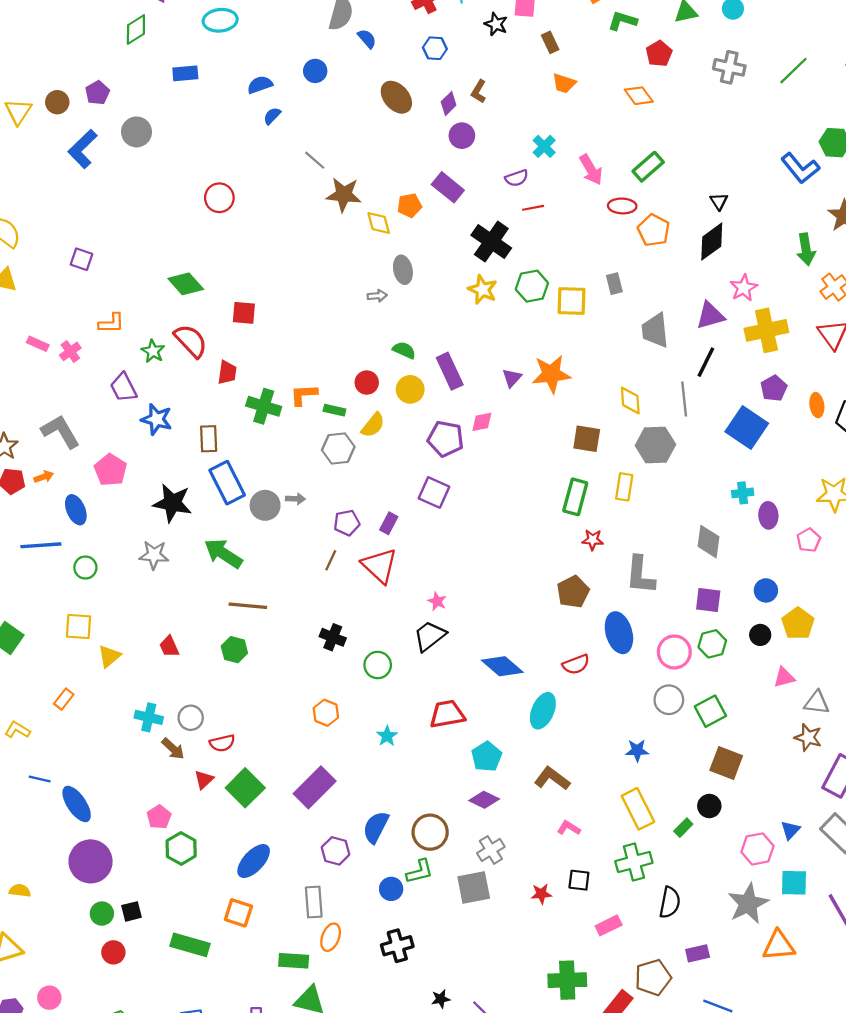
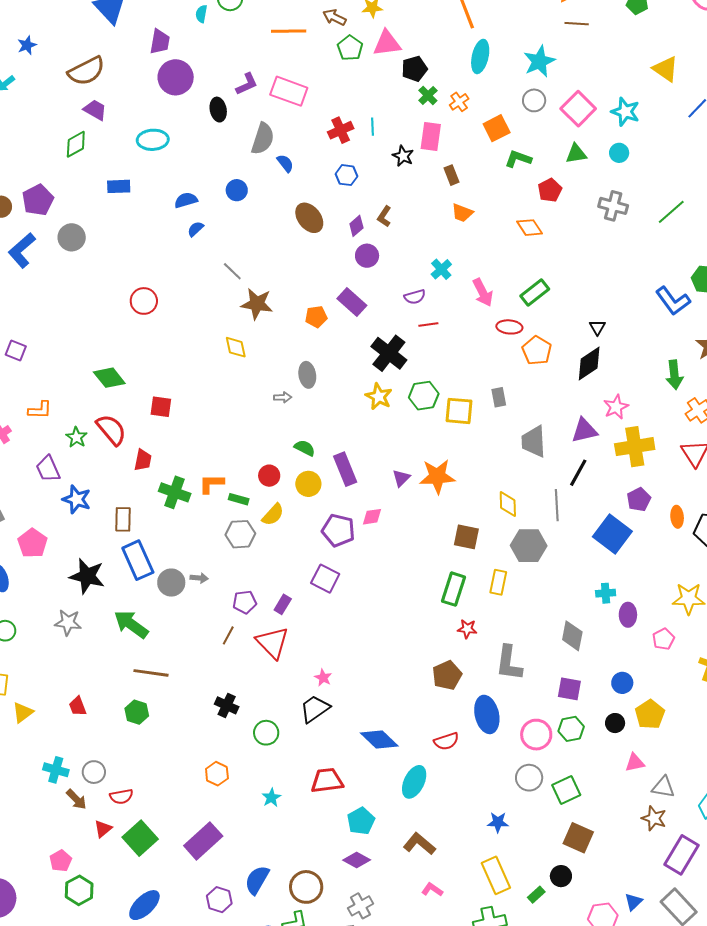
purple pentagon: (97, 93) -> (38, 200), size x1.4
yellow diamond: (379, 223) -> (236, 347), moved

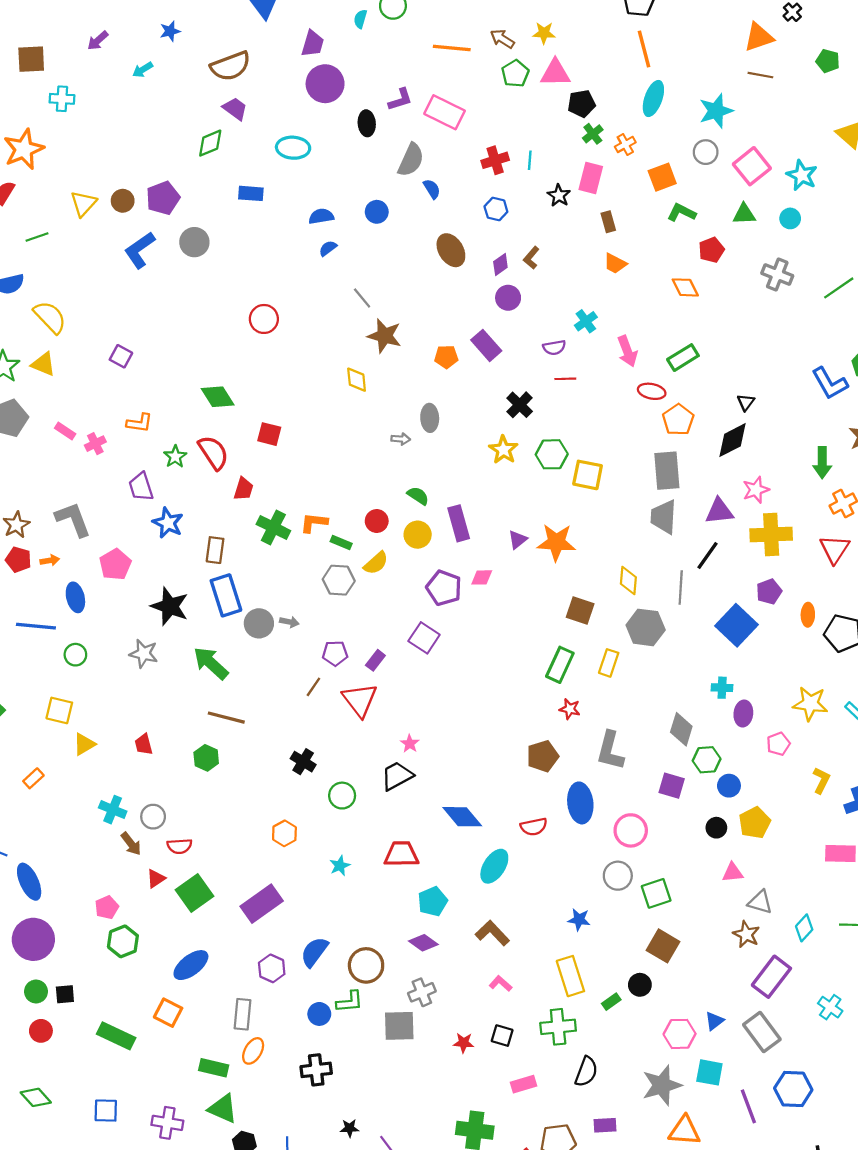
black cross: (389, 353) -> (520, 405), size x0.7
gray rectangle: (499, 397) -> (667, 471), moved, size x1.8
green hexagon: (571, 729) -> (707, 760), moved

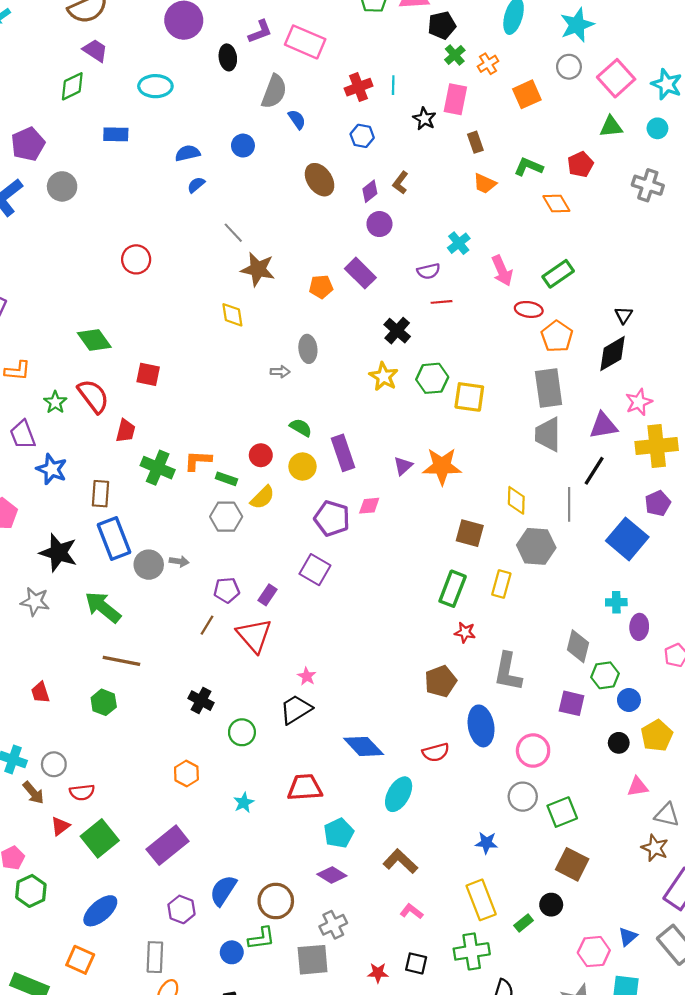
green L-shape: (682, 213) -> (529, 167), moved

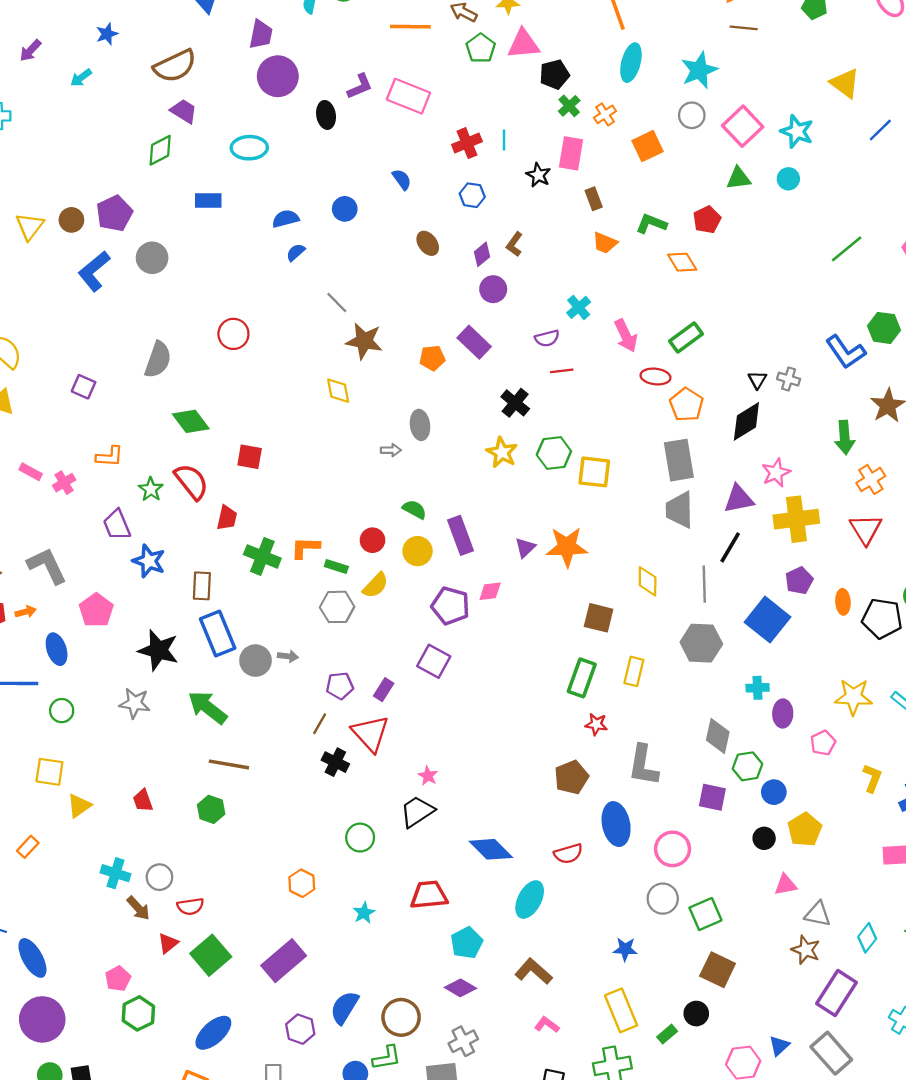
gray semicircle: (274, 92) -> (158, 360), moved
brown ellipse: (320, 180) -> (428, 243), size x0.7
gray cross: (648, 185) -> (789, 379), moved, size x0.7
gray hexagon: (536, 546) -> (701, 643), moved
black cross: (201, 701) -> (335, 762), moved

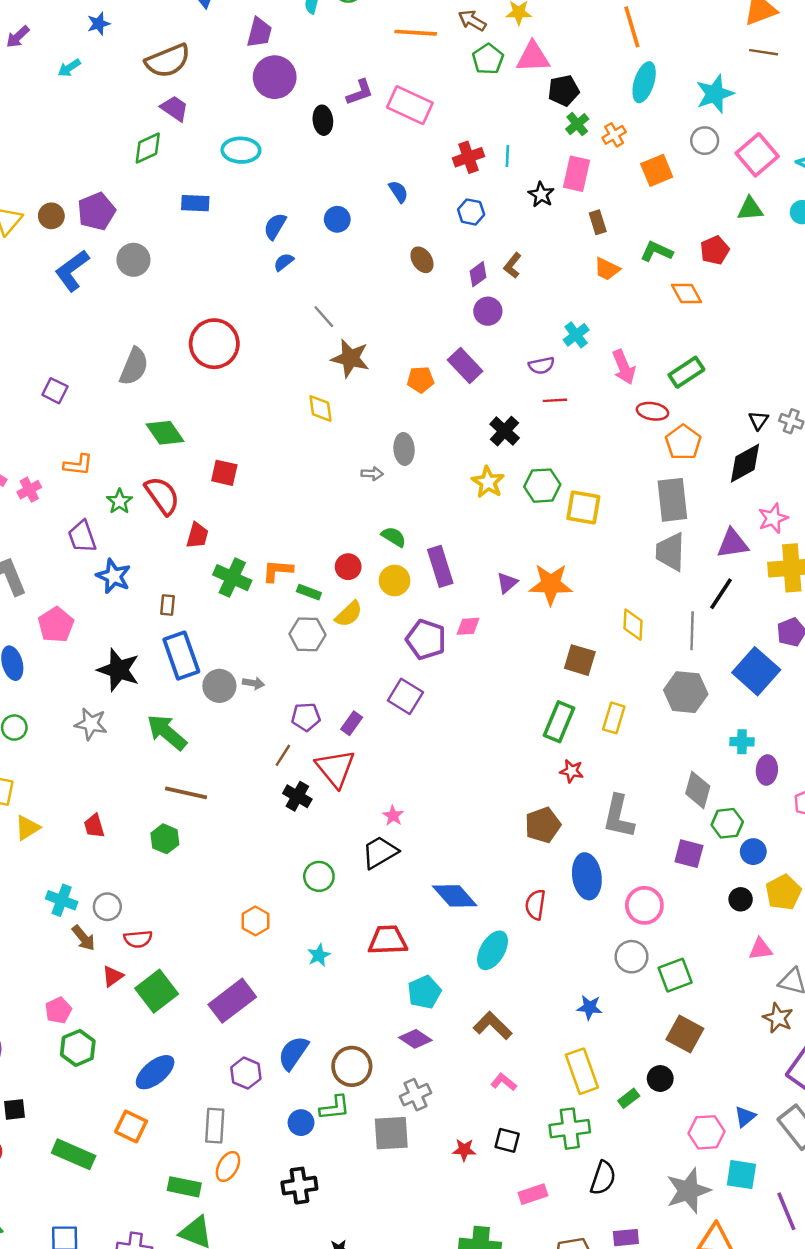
blue semicircle: (286, 219) -> (275, 226), turned -48
red circle: (233, 334) -> (214, 344), size x1.5
brown rectangle: (202, 586) -> (167, 605), size x0.7
red semicircle: (568, 854) -> (535, 905), turned 112

